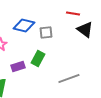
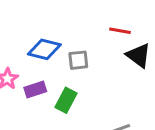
purple rectangle: (18, 66) -> (35, 89), moved

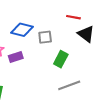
green rectangle: (66, 100) -> (61, 59), moved

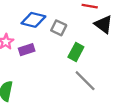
gray square: (45, 37) -> (59, 28), turned 32
gray line: (69, 85) -> (85, 81), turned 65

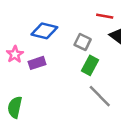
gray square: (59, 28) -> (83, 42), moved

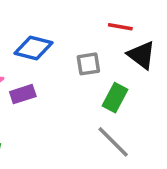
gray square: (83, 42) -> (88, 64), turned -35
green rectangle: (90, 65) -> (115, 98), moved

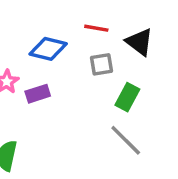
red line: (120, 27) -> (96, 28), moved
black triangle: (142, 55) -> (139, 42), moved

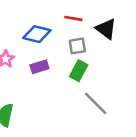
purple rectangle: (38, 94) -> (39, 67), moved
green rectangle: (127, 97) -> (79, 71), moved

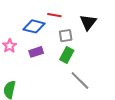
red line: (73, 18) -> (54, 15), moved
black triangle: (106, 29) -> (88, 22), turned 30

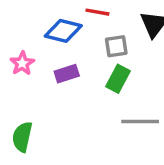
gray line: (80, 81) -> (140, 121), turned -45

